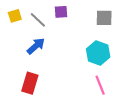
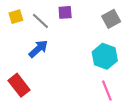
gray square: (104, 18) -> (111, 19), turned -30
red rectangle: (30, 83) -> (19, 85), moved, turned -55

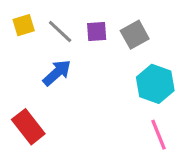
purple square: (65, 12) -> (97, 31), moved
gray square: (111, 19) -> (135, 35), moved

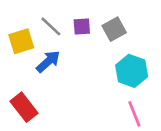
yellow square: (24, 25) -> (21, 41), moved, size x1.4

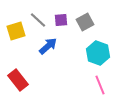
blue arrow: (48, 61) -> (48, 46), moved

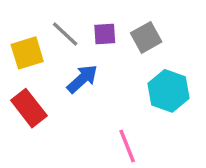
red rectangle: (18, 80) -> (29, 108), moved
pink line: (100, 85) -> (127, 146), moved

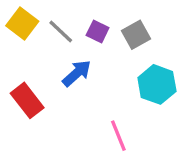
purple square: (105, 34) -> (98, 32), turned 30
yellow square: (27, 53) -> (22, 23), moved, turned -36

